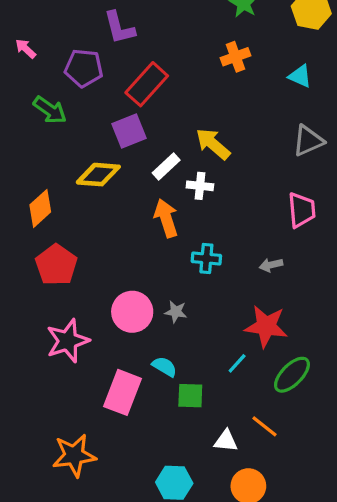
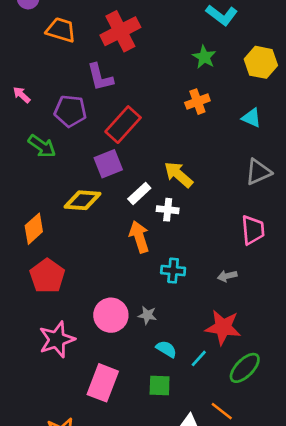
cyan semicircle: (164, 367) -> (166, 349), moved

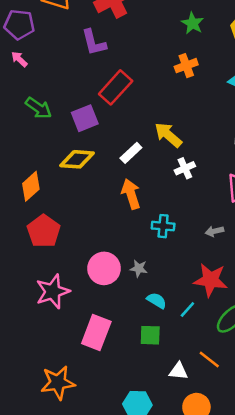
purple pentagon: (70, 111) -> (19, 25), moved
purple square: (108, 164) -> (85, 118), moved
white cross: (168, 210) -> (185, 168), moved, turned -30

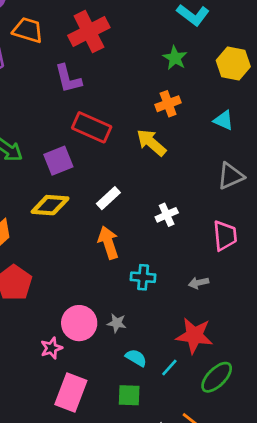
red rectangle: (116, 87) -> (92, 127), turned 72
yellow arrow: (168, 135) -> (151, 143), moved
pink star: (53, 292) -> (51, 348), moved, size x0.6

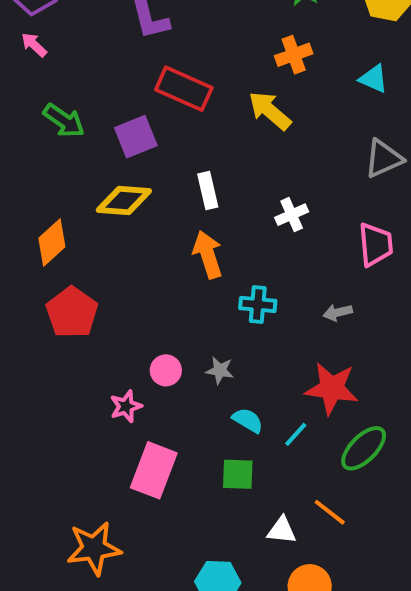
white rectangle: (108, 198) -> (208, 191), turned -60
pink circle: (79, 323) -> (166, 370), size x0.6

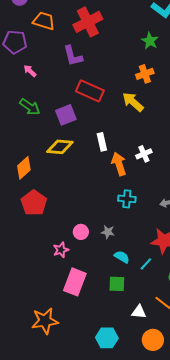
pink arrow: (34, 45) -> (30, 71), moved
orange arrow: (208, 255) -> (119, 164), moved

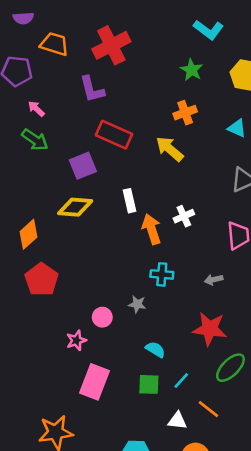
green arrow: (30, 107) -> (35, 140), moved
gray star: (108, 232) -> (137, 304), moved
cyan line: (146, 264) -> (181, 381), moved

